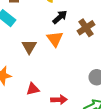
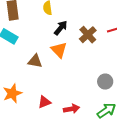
brown triangle: (29, 47) -> (35, 61), turned -42

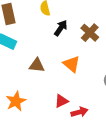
orange triangle: (59, 50) -> (72, 64), moved
red triangle: (44, 102) -> (61, 101), moved

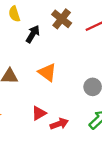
brown cross: (90, 33) -> (62, 19), moved

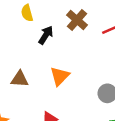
orange triangle: (47, 72) -> (60, 76), turned 36

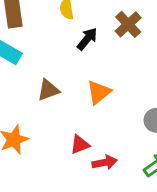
brown triangle: (20, 79) -> (48, 90), turned -30

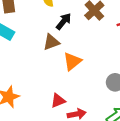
brown triangle: (48, 90) -> (51, 42), moved

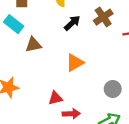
brown triangle: (51, 42) -> (33, 45), moved

